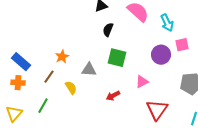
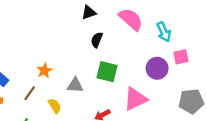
pink triangle: (142, 82) -> (135, 99), size x1.6

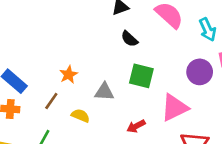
black semicircle: (97, 40) -> (129, 39), turned -70
yellow semicircle: (55, 106) -> (80, 116), turned -35

